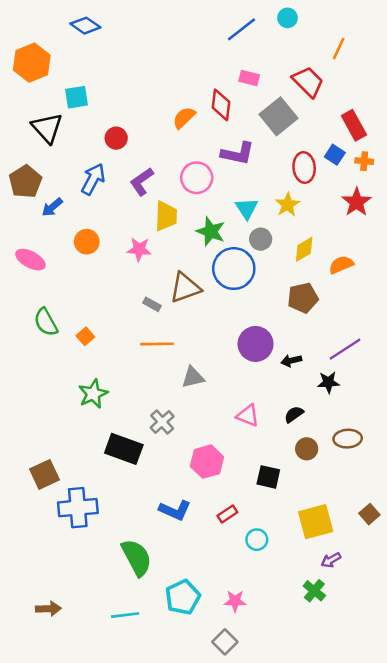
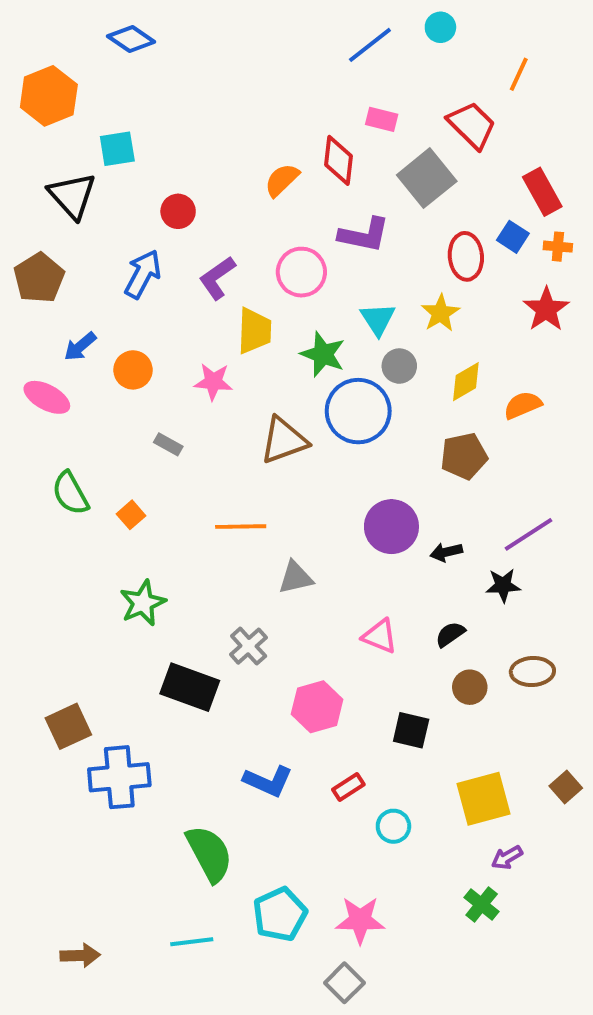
blue arrow: (52, 207) -> (80, 346), moved
gray rectangle: (152, 304) -> (168, 444), moved
pink star: (235, 601) -> (360, 920), size x1.4
brown arrow: (48, 609) -> (80, 955), moved

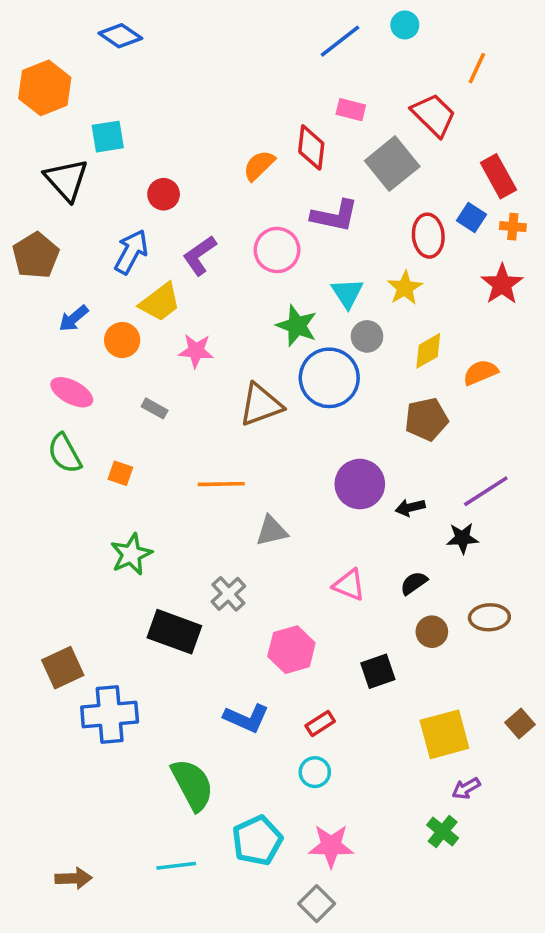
yellow trapezoid: (254, 331) -> (160, 302), moved, turned 51
pink ellipse: (47, 397) -> (72, 392), moved
orange square: (131, 515) -> (120, 473), turned -30
black square: (411, 730) -> (378, 671), turned -32
cyan circle: (393, 826) -> (315, 772), moved

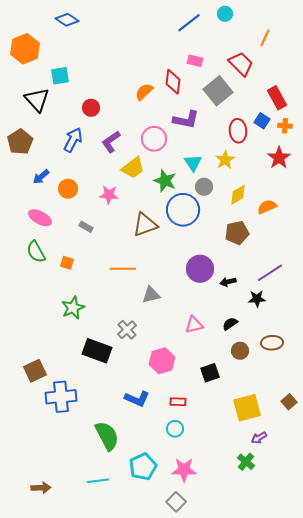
yellow trapezoid: (160, 302) -> (133, 168), moved
pink triangle: (349, 585) -> (194, 325), turned -36
red rectangle: (320, 724) -> (178, 402), turned 35

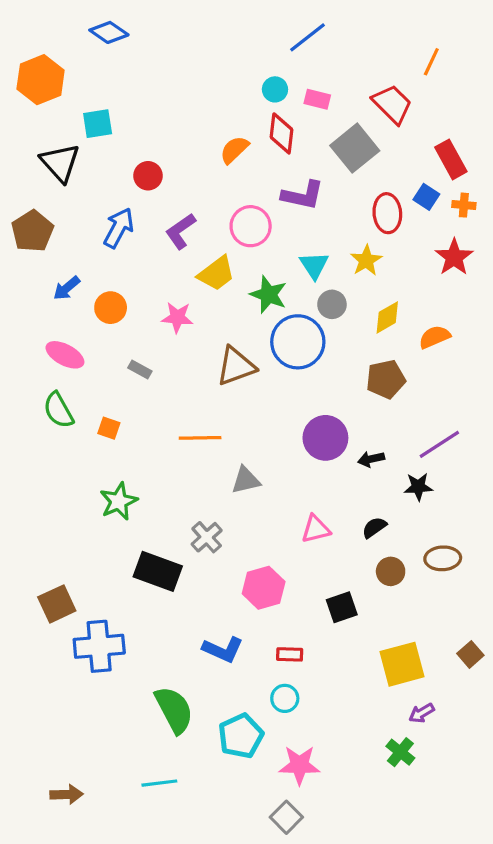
cyan circle: (225, 14) -> (275, 89), moved
cyan pentagon: (143, 467) -> (241, 736), moved

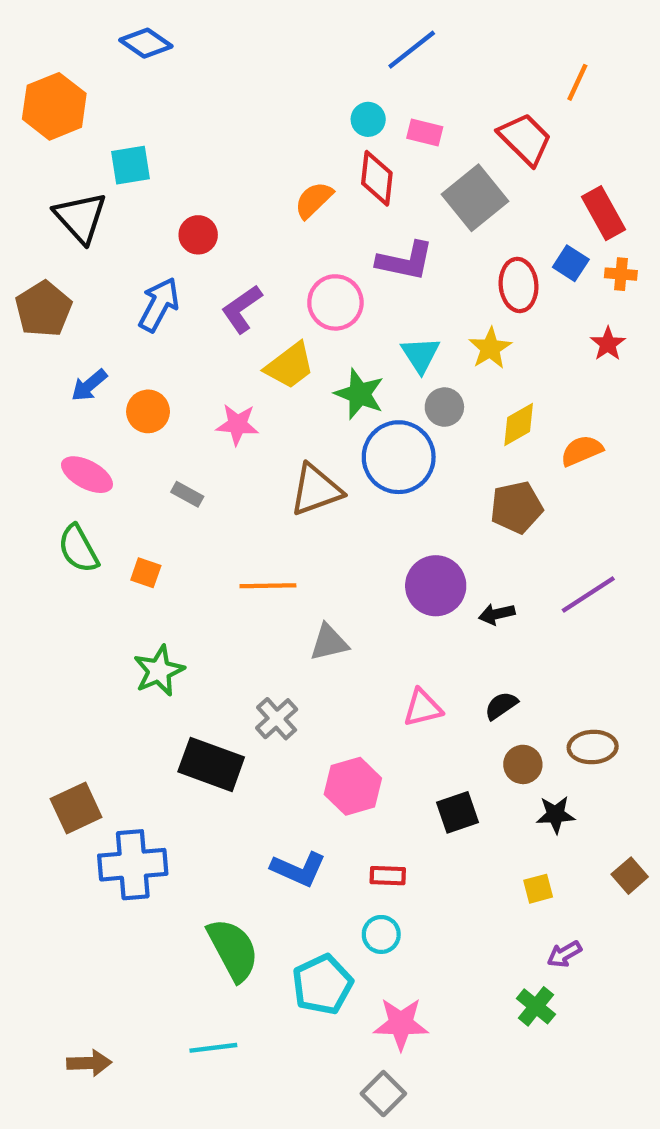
red star: (454, 257) -> (608, 344), size x0.7
black star: (418, 487) -> (556, 815), moved
yellow square: (402, 664) -> (538, 889), size x0.5

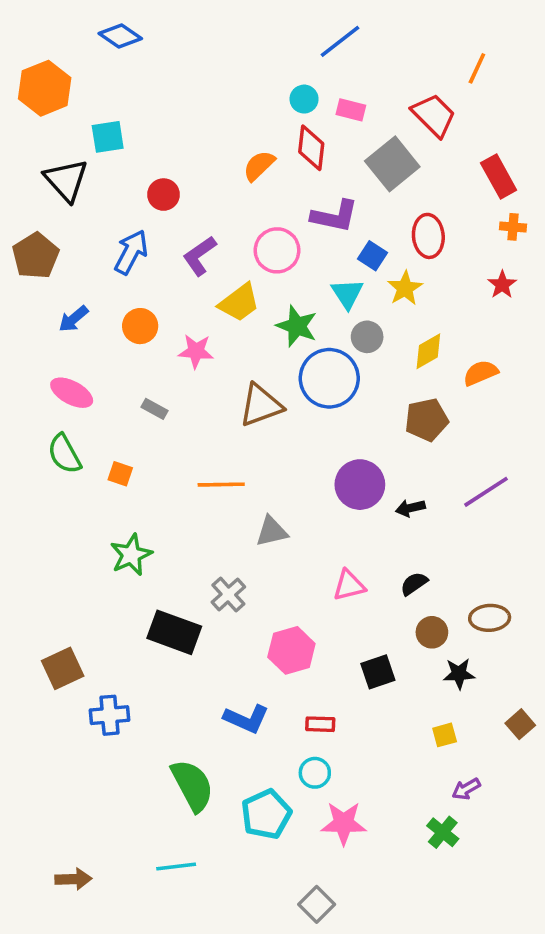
blue square: (571, 263) -> (372, 256), moved
orange circle: (148, 411) -> (140, 326), moved
blue cross: (133, 865) -> (109, 715), size x0.7
pink star: (401, 1024) -> (344, 823), moved

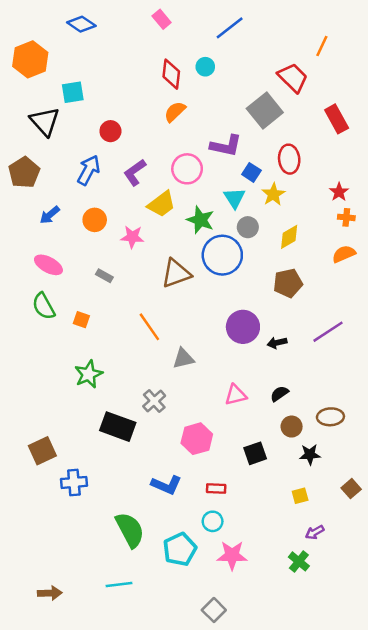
pink rectangle: (351, 110) -> (162, 19), moved, turned 36
red diamond: (311, 148) -> (171, 74), moved
orange cross: (513, 227) -> (346, 217), moved
orange semicircle: (481, 373) -> (344, 254), moved
orange line: (221, 485) -> (149, 327), turned 56

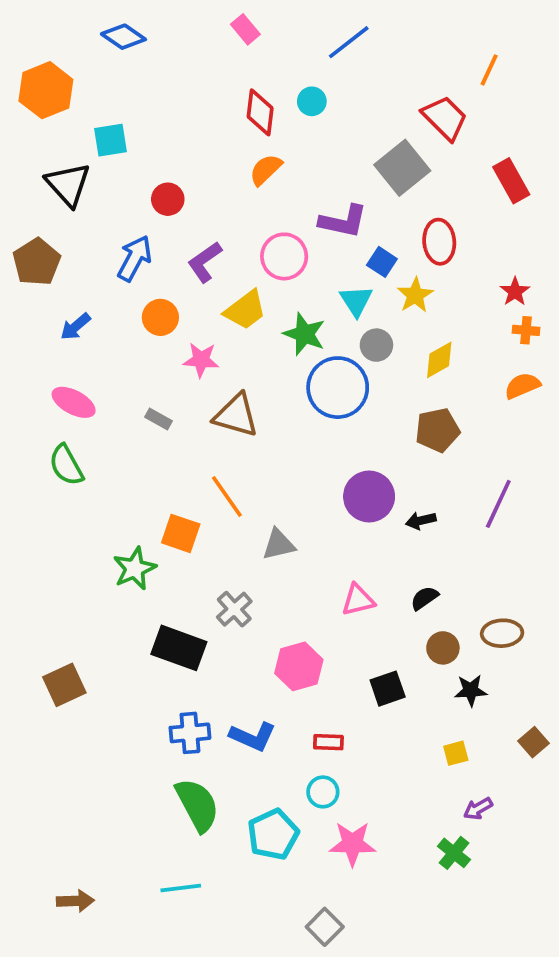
orange circle: (95, 220) -> (160, 317), moved
brown triangle: (176, 273) -> (236, 415), moved, turned 36
orange square: (81, 320) -> (181, 533), moved, size x1.5
purple line: (328, 332) -> (498, 504), turned -32
blue cross: (74, 482) -> (190, 733), moved

